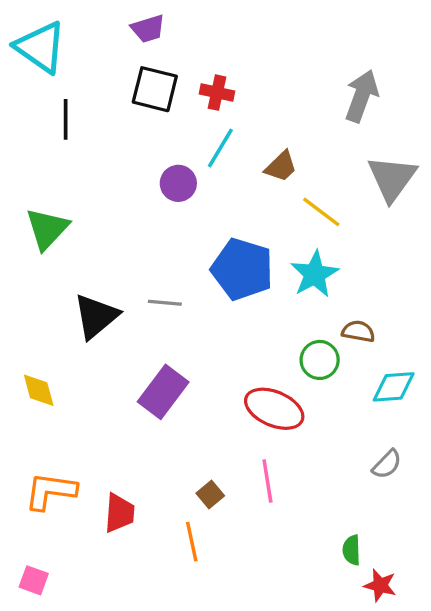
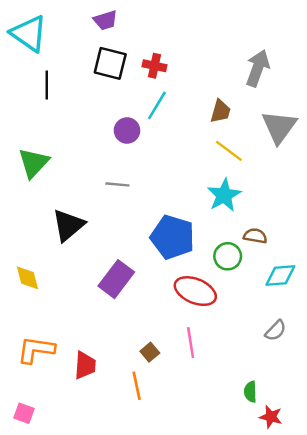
brown trapezoid: (281, 167) -> (220, 111), moved, turned -30
blue pentagon: (242, 269) -> (173, 237), moved
gray line: (165, 303) -> (117, 184), moved

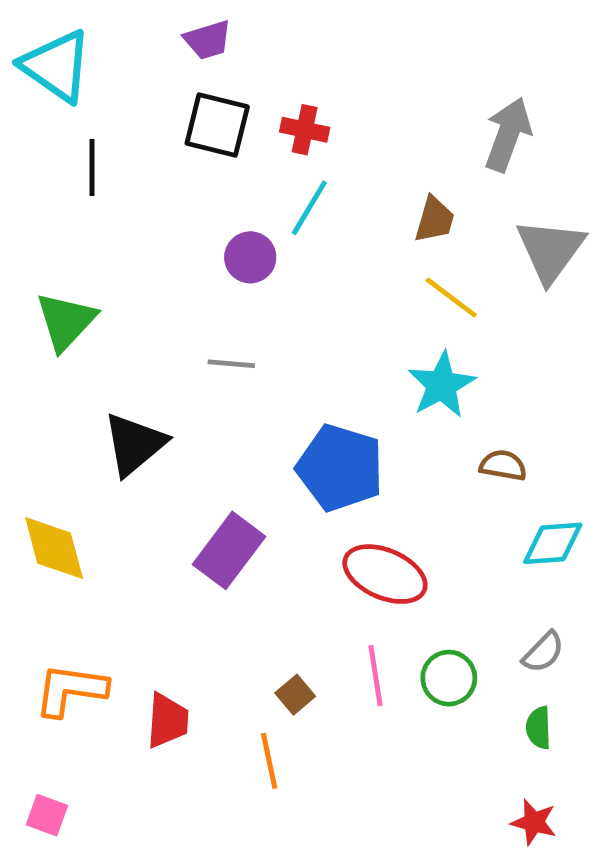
green circle: (228, 256) -> (449, 678), moved
yellow diamond: (28, 278) -> (54, 548), size x1.4
green semicircle: (250, 392) -> (539, 728), moved

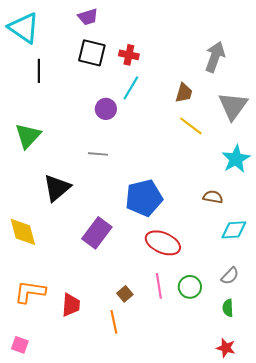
cyan star: (442, 385) -> (236, 159), moved
blue pentagon: (340, 468) -> (144, 198), turned -30

